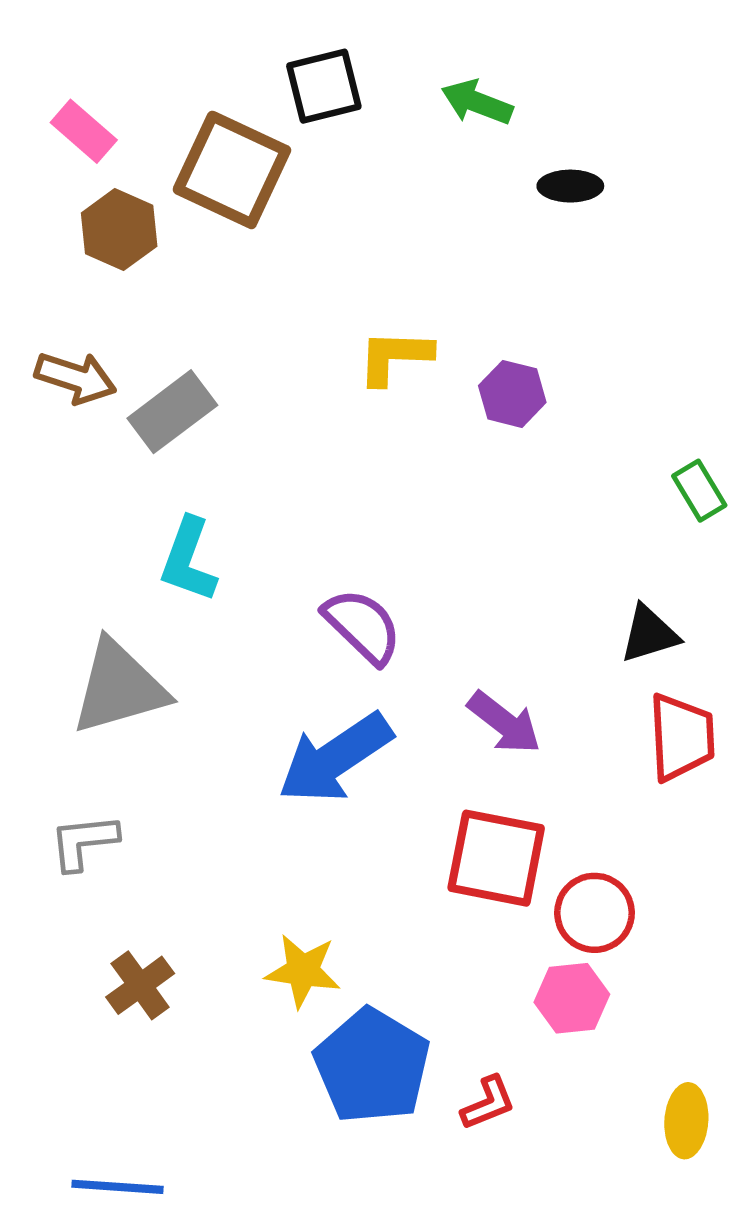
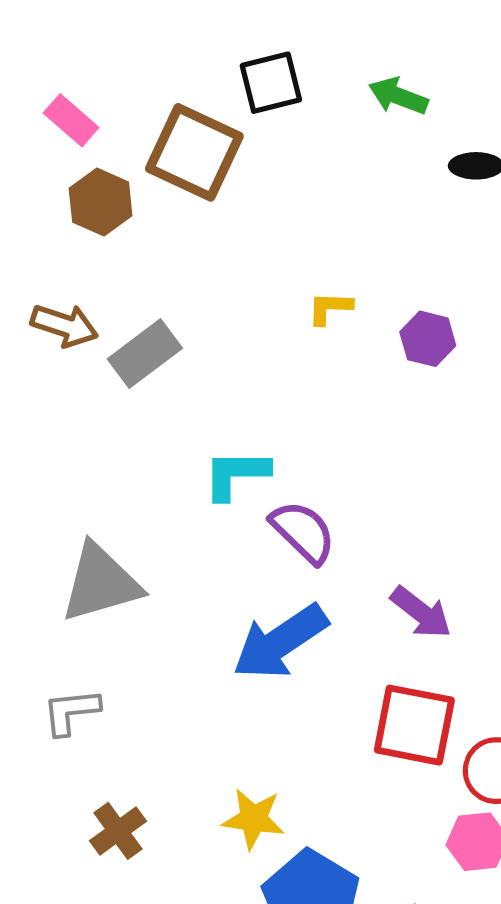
yellow L-shape: (395, 357) -> (330, 308), size x0.7
cyan L-shape: (188, 560) -> (236, 474), moved, turned 70

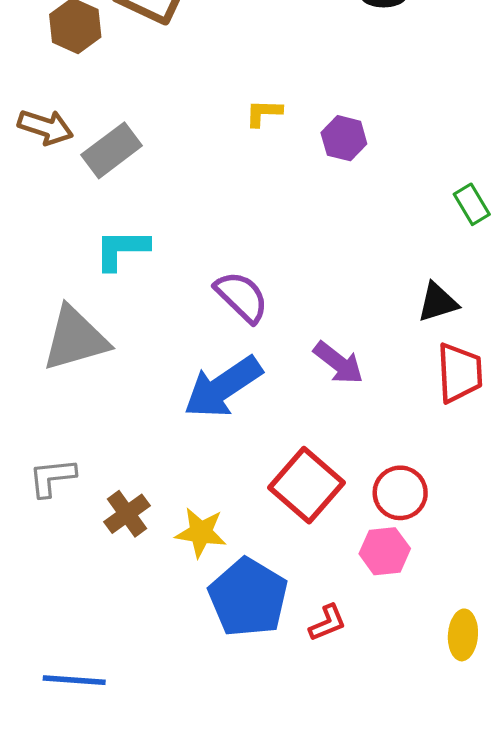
cyan L-shape: (236, 474) -> (122, 249), moved
gray L-shape: (71, 712) -> (52, 477), moved
red square: (414, 725) -> (307, 485), moved, turned 30
brown cross: (118, 831) -> (127, 514), moved

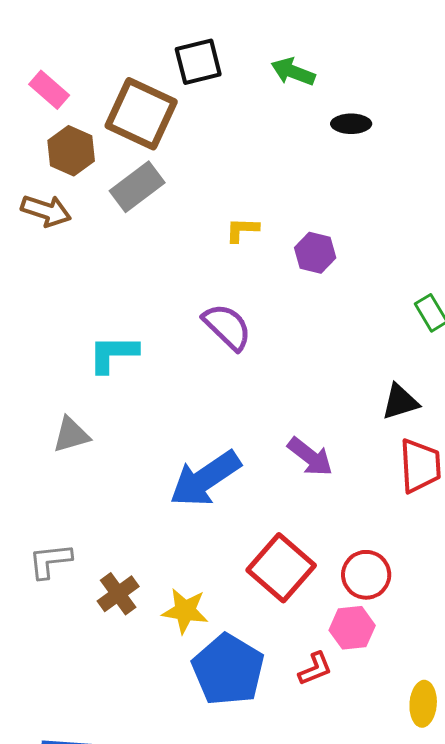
brown arrow: (46, 127) -> (46, 211), moved
gray rectangle: (112, 150) -> (137, 187), moved
purple semicircle: (242, 297) -> (227, 327), moved
gray triangle: (75, 339) -> (71, 435), size x0.6
red L-shape: (327, 623) -> (315, 669), moved

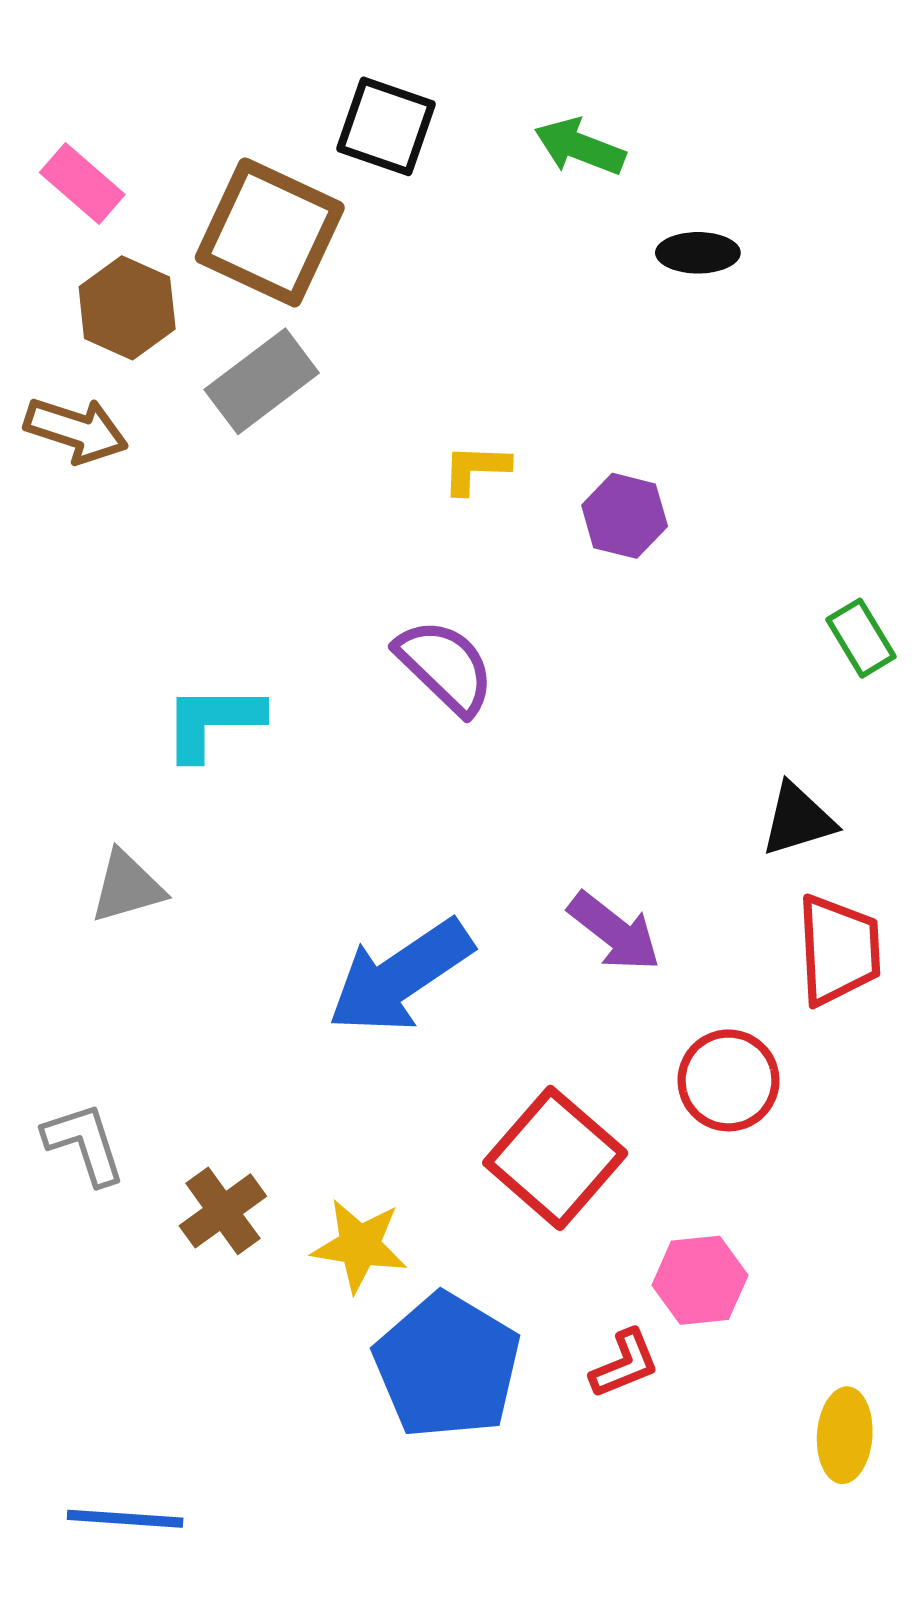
black square: (198, 62) -> (386, 126), turned 33
gray L-shape: (50, 561) -> (84, 1144), turned 78
red circle: (366, 575) -> (729, 1080), moved

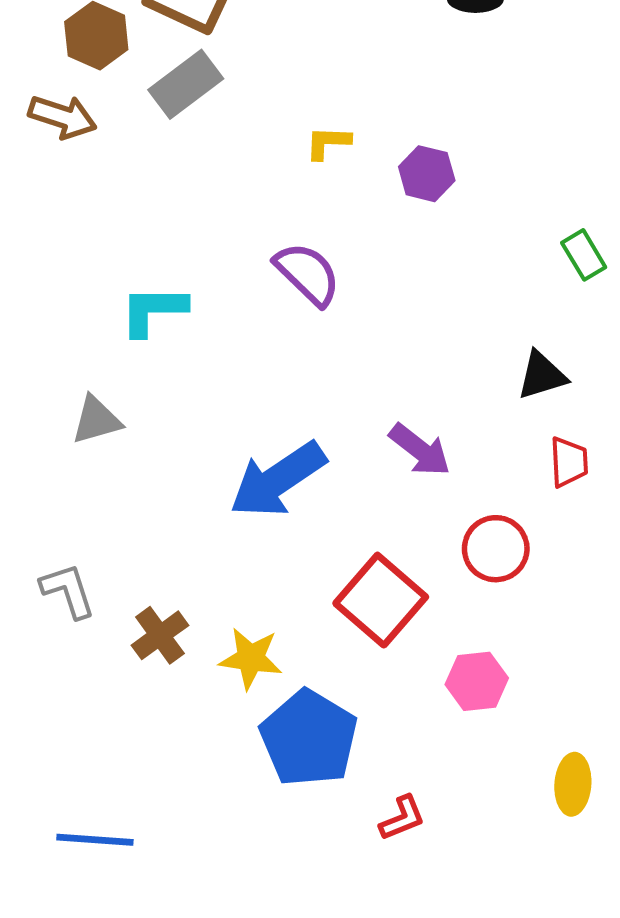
red trapezoid: (839, 950) -> (569, 462), size x0.7
red L-shape: (625, 1364) -> (402, 818), moved

